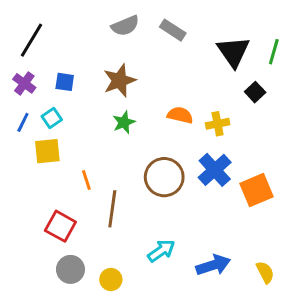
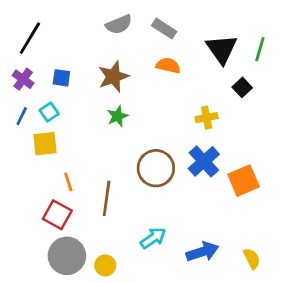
orange semicircle: (180, 115) -> (168, 66), moved
orange line: (86, 180) -> (68, 182), moved
gray circle: (70, 269) -> (67, 256), size x1.4

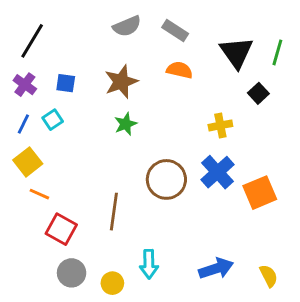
yellow square: (45, 144) -> (28, 162), moved, turned -32
orange line: (68, 182) -> (39, 194), moved, turned -48
cyan arrow: (153, 238) -> (149, 264), moved, turned 124
gray circle: (67, 256) -> (72, 273), size x0.7

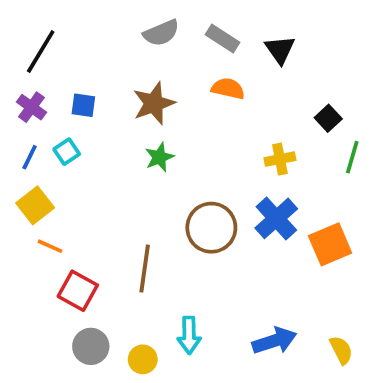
black triangle: (236, 52) -> (280, 50), moved, size x0.7
green line: (277, 52) -> (352, 157), moved

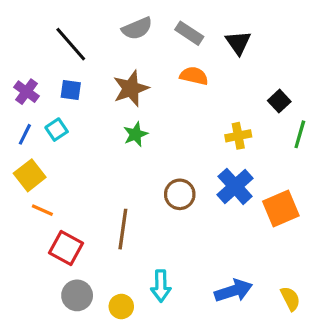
black line: (41, 51) -> (71, 44), moved, turned -72
brown circle: (211, 228) -> (180, 194), size x0.7

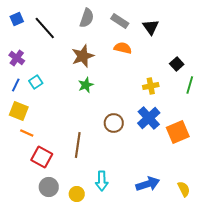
gray semicircle: (137, 28) -> (87, 18), turned -48
blue square: (71, 90) -> (17, 19), moved, turned -32
yellow square: (30, 175) -> (19, 111), turned -30

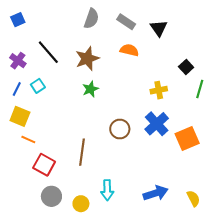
black line: (45, 28) -> (48, 52), moved

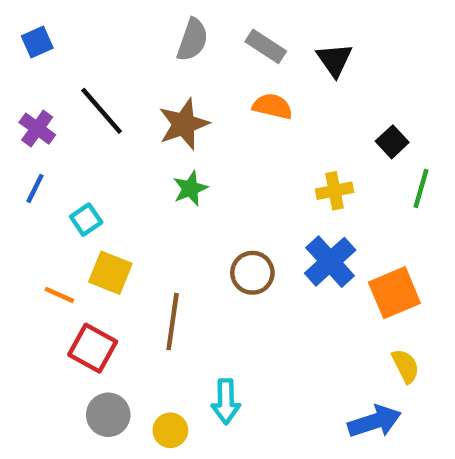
cyan square: (38, 86) -> (86, 220), moved
yellow square: (20, 116) -> (110, 273), moved
blue arrow: (156, 193) -> (374, 421), moved
yellow semicircle: (193, 198) -> (406, 366), moved

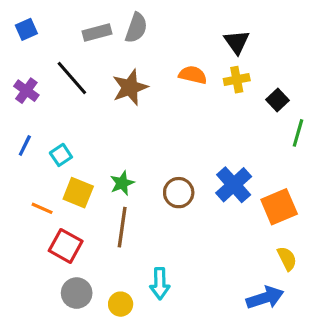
gray rectangle: (266, 46) -> (97, 32), moved, turned -48
blue line: (35, 188) -> (25, 146), moved
green star: (190, 188) -> (122, 183), moved
yellow cross: (335, 191) -> (237, 80), moved

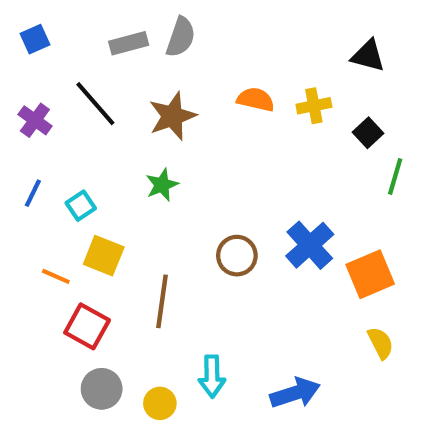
black triangle: (237, 42) -> (368, 56), moved, turned -40
green star: (122, 183) -> (162, 185), moved
blue arrow: (265, 298) -> (295, 393), moved

